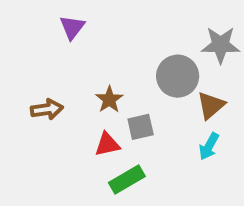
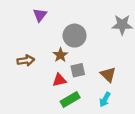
gray circle: (178, 76) -> (75, 36), moved
brown triangle: (211, 105) -> (108, 75), moved, turned -35
cyan arrow: (209, 146) -> (105, 100), moved

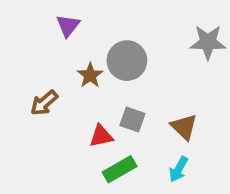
brown star: (60, 55) -> (90, 75), moved
brown arrow: (26, 60) -> (44, 103), turned 147
gray square: (78, 70) -> (132, 120), turned 32

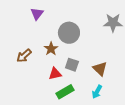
brown star: (90, 75) -> (51, 49), moved

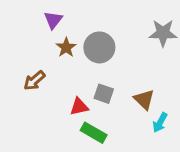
brown star: (51, 49) -> (66, 47), moved
green rectangle: (65, 92) -> (94, 133), turned 60
cyan arrow: (97, 92) -> (160, 123), moved

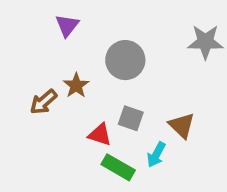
brown star: (66, 47) -> (76, 85), moved
red triangle: (79, 107) -> (100, 135), turned 30
cyan arrow: (160, 123) -> (156, 155), moved

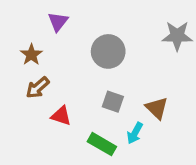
brown star: (76, 85) -> (31, 55), moved
red triangle: (100, 135) -> (61, 116), moved

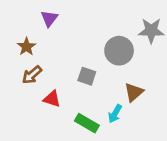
gray circle: (108, 51) -> (119, 51), moved
gray square: (113, 102) -> (87, 76), moved
brown triangle: (157, 108) -> (134, 92), turned 35

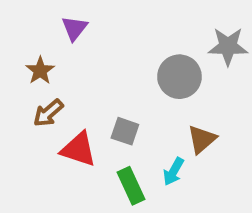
gray square: (87, 76) -> (125, 131), moved
red triangle: (52, 99) -> (79, 149), size x1.4
green rectangle: (87, 123) -> (131, 186), turned 35

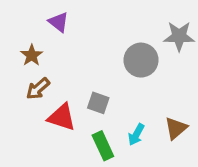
purple triangle: (74, 28) -> (59, 22), turned -30
brown triangle: (202, 139) -> (176, 128), moved

